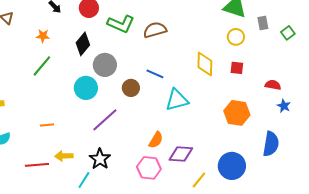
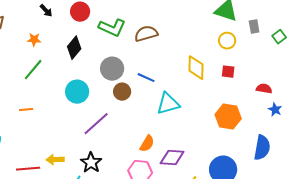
gray circle: (105, 65) -> (112, 69), moved
orange line: (47, 125) -> (26, 110), moved

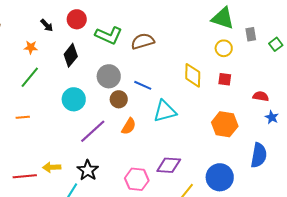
black arrow: (46, 11) -> (47, 25), moved
orange semicircle: (147, 144) -> (129, 126), moved

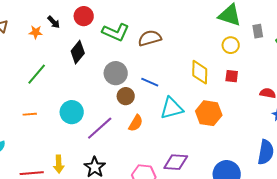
orange star: (31, 47) -> (36, 32), moved
cyan circle: (74, 99) -> (72, 112), moved
orange hexagon: (225, 124) -> (209, 113), moved
yellow arrow: (52, 167) -> (59, 164), turned -90

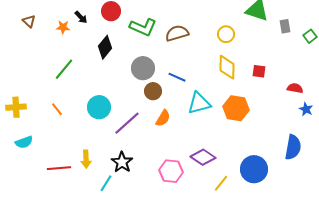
yellow circle: (231, 45) -> (226, 34), moved
orange line: (30, 114) -> (57, 109), turned 56
purple diamond: (176, 162) -> (203, 157), turned 30

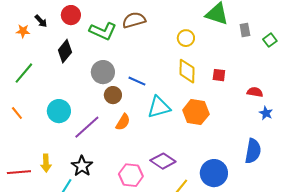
brown semicircle: (177, 33) -> (134, 20), moved

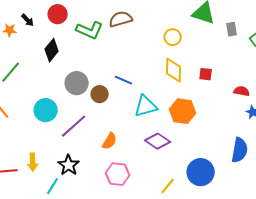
gray circle: (103, 72) -> (77, 83), moved
orange semicircle: (123, 122) -> (110, 141), moved
purple diamond: (163, 161) -> (158, 141), moved

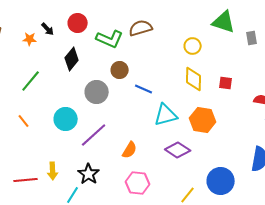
brown circle: (100, 94) -> (120, 70), moved

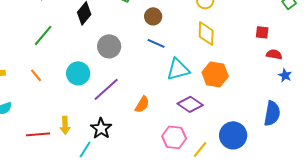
brown circle: (120, 70) -> (153, 16), moved
red square: (226, 83) -> (262, 32), moved
pink hexagon: (138, 183) -> (174, 137), moved

